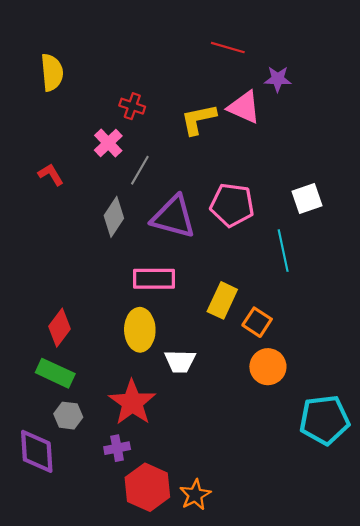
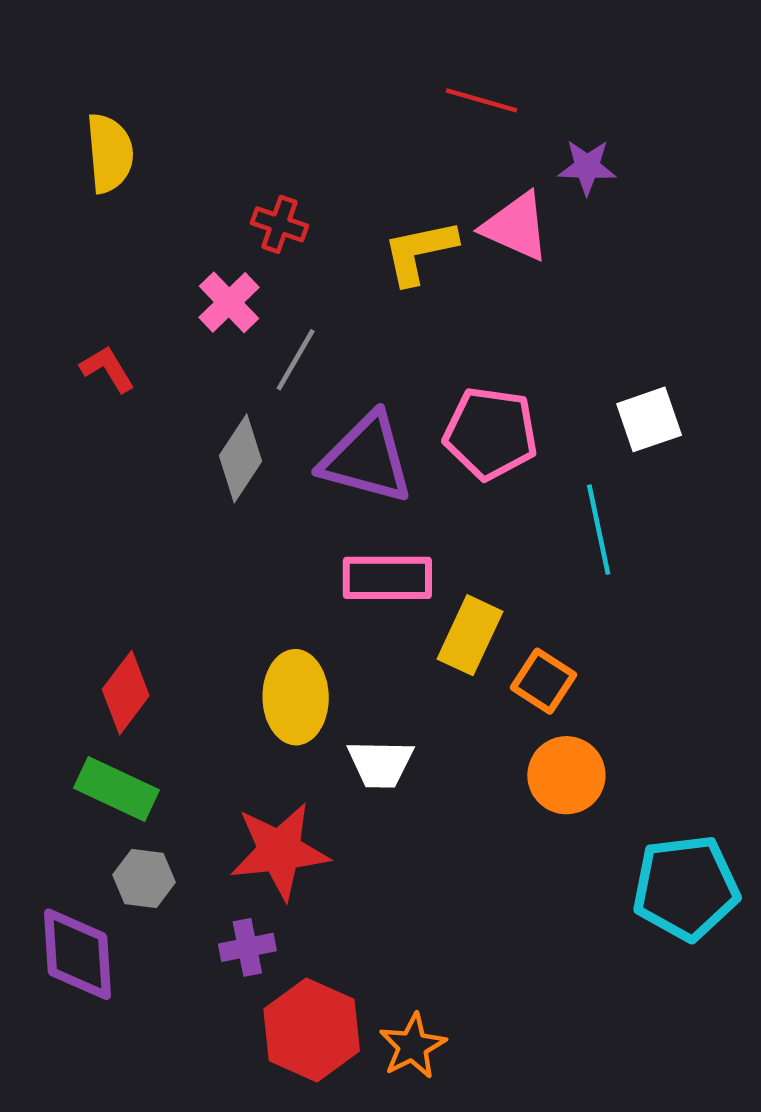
pink rectangle: (154, 279) -> (387, 578), moved
red star: (132, 402) -> (280, 851), turned 30

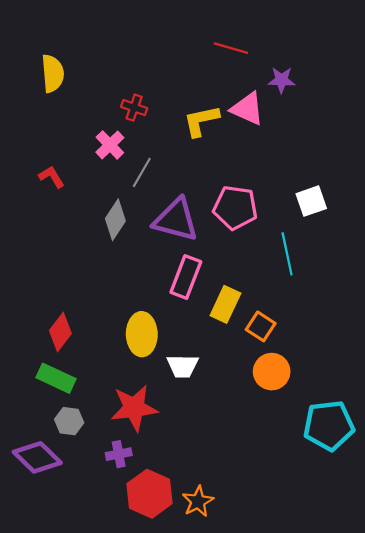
pink rectangle: (387, 578) -> (186, 277), turned -69
purple diamond: (78, 954) -> (37, 457), turned -42

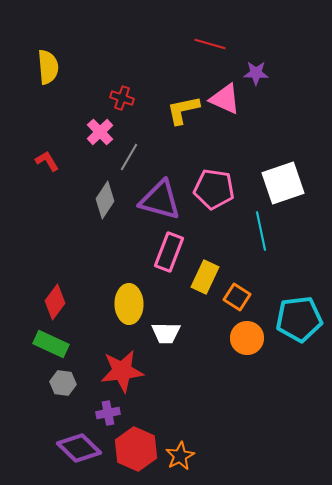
white square: (311, 201) -> (283, 183), size x1.5
cyan pentagon: (329, 425) -> (299, 319), moved
purple diamond: (37, 457) -> (79, 448), moved

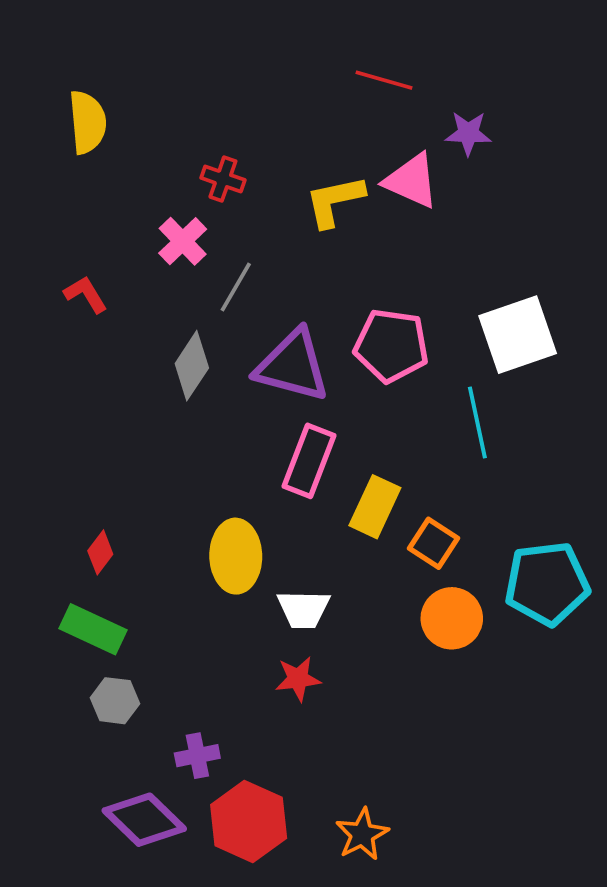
red diamond: (55, 302) -> (100, 552), size x0.7
red star: (122, 371) -> (298, 679), moved, size x0.6
orange star: (180, 456) -> (362, 834), moved

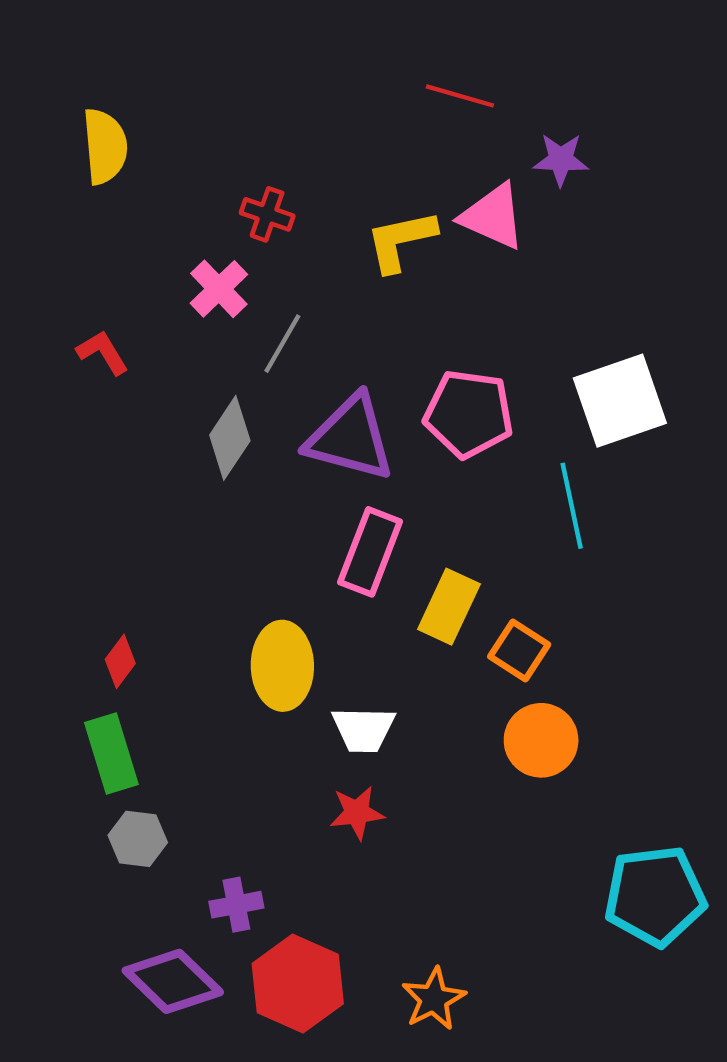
cyan pentagon: (547, 584) -> (655, 896), moved
green rectangle: (93, 629) -> (111, 753), turned 48

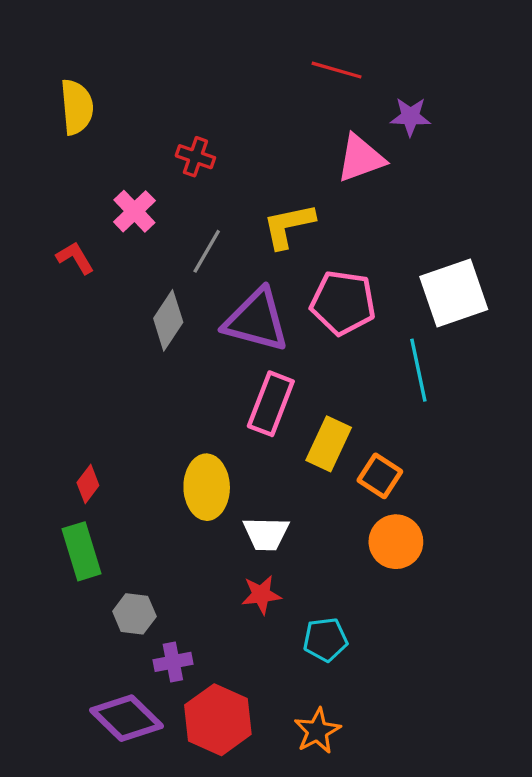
pink triangle: (493, 216) -> (361, 158), turned -44
yellow L-shape: (401, 241) -> (288, 226), moved
pink cross: (219, 289) -> (134, 211), moved
gray hexagon: (138, 839) -> (134, 614), moved
cyan pentagon: (655, 896) -> (325, 640), moved, size x0.6

